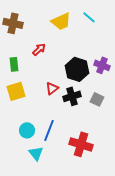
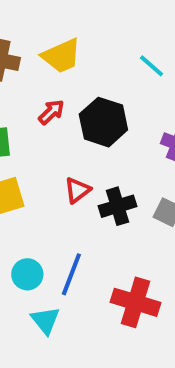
cyan line: (89, 17) -> (152, 66), moved
yellow trapezoid: (61, 21) -> (61, 56), moved
black hexagon: (77, 69) -> (103, 122), moved

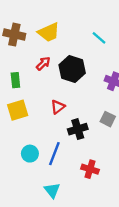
black cross: (117, 206) -> (78, 129), moved
red cross: (136, 302) -> (90, 169), size x0.7
cyan triangle: (45, 320) -> (52, 190), moved

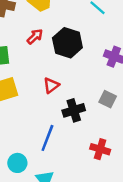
cyan circle: (30, 154) -> (17, 163), moved
red cross: (90, 169) -> (100, 149), moved

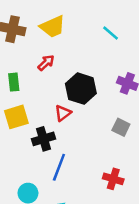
black hexagon: (67, 43) -> (81, 89), moved
black cross: (74, 110) -> (43, 139), moved

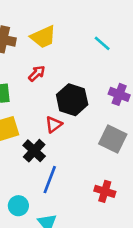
gray square: (121, 127) -> (113, 139), size x1.5
black cross: (43, 139) -> (34, 151), turned -30

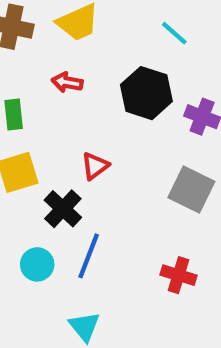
red arrow: (37, 73) -> (67, 82), turned -126
black hexagon: (72, 100) -> (146, 93), moved
cyan circle: (18, 206) -> (37, 264), moved

